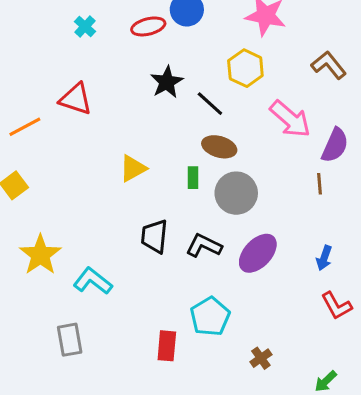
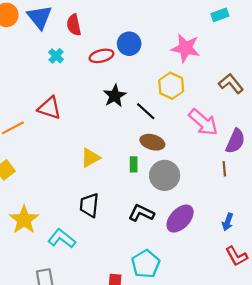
black trapezoid: (154, 236) -> (89, 205), moved

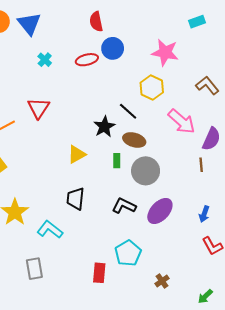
red semicircle: (74, 25) -> (96, 22), moved
black star: (115, 96) -> (104, 127), moved
red triangle: (49, 108) -> (39, 108), turned 45

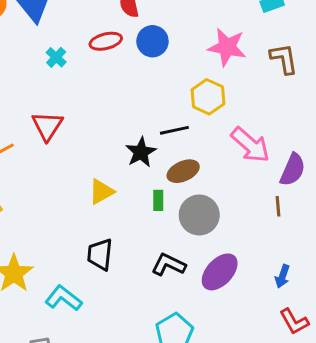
red ellipse: (87, 60) -> (106, 41), moved
brown L-shape: (207, 85) -> (284, 59), moved, turned 30
black line: (128, 111) -> (174, 130), turned -54
brown ellipse: (134, 140) -> (183, 171), turned -40

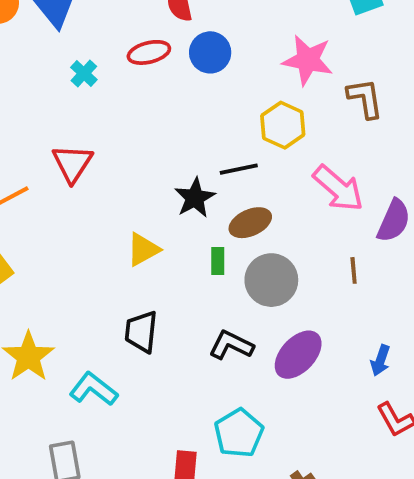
brown L-shape: (284, 59) -> (365, 98), moved
brown line: (278, 206) -> (354, 270), moved

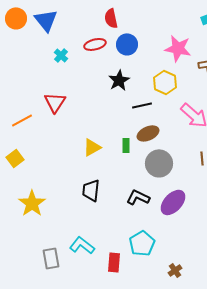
black star: (195, 198) -> (119, 80), moved
green rectangle: (218, 261) -> (126, 145), moved
cyan L-shape: (93, 389) -> (82, 245), moved

